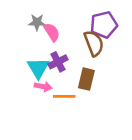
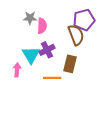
pink semicircle: (52, 32) -> (42, 26), turned 35
pink arrow: (43, 87) -> (17, 70), moved, turned -96

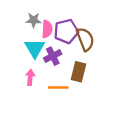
purple pentagon: (84, 20) -> (66, 31), moved
cyan triangle: (31, 55) -> (35, 48), moved
pink arrow: (17, 70) -> (30, 77), moved

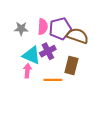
gray star: (34, 20) -> (21, 29), moved
brown semicircle: (85, 39) -> (78, 36), turned -50
cyan triangle: (35, 48) -> (31, 55), moved, turned -36

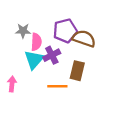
pink semicircle: (43, 27) -> (36, 42), moved
cyan triangle: (31, 55) -> (34, 60), turned 48
pink arrow: (27, 71) -> (12, 84), moved

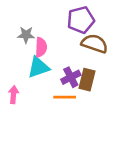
purple pentagon: (65, 31) -> (81, 20), moved
purple cross: (52, 55) -> (71, 77), moved
cyan triangle: (34, 60) -> (38, 67), turned 30

